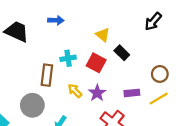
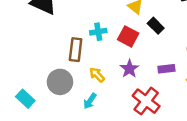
yellow arrow: (75, 91) -> (97, 75), moved

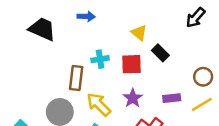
red square: (128, 36) -> (131, 64), turned -30
yellow arrow: (97, 75) -> (99, 104), size x1.5

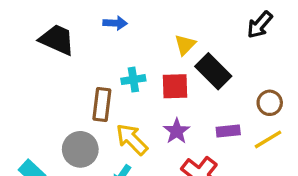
yellow triangle: (139, 33) -> (185, 45), turned 36
black rectangle: (160, 53) -> (213, 71), size x1.5

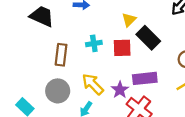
brown rectangle: (102, 104) -> (61, 55), moved
purple star: (177, 131) -> (120, 90), moved
purple rectangle: (228, 131) -> (145, 78), moved, size x1.5

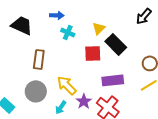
cyan cross: (94, 43) -> (68, 32), moved, turned 32
purple star: (120, 90) -> (84, 101), moved

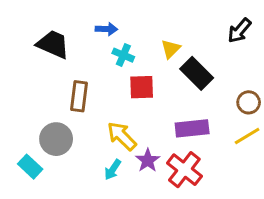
red square: (93, 53) -> (142, 87), moved
gray circle: (36, 91) -> (56, 139), moved

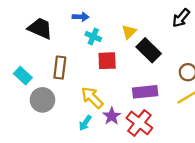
cyan rectangle: (30, 167) -> (23, 76), moved

